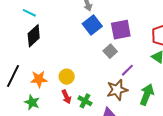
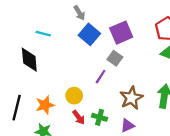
cyan line: (29, 13) -> (43, 34), moved
black diamond: (34, 36) -> (29, 60), turned -40
purple line: (127, 70) -> (101, 77), moved

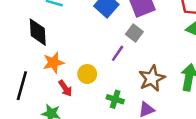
orange star: (45, 105) -> (53, 63), moved
red arrow: (79, 117) -> (65, 88), moved

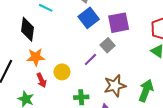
green cross: (115, 99) -> (81, 97), turned -32

